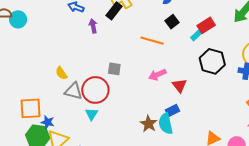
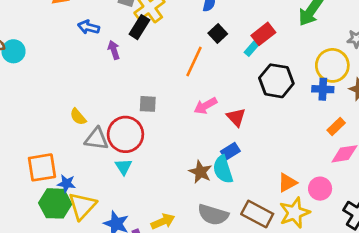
orange line: (152, 41) -> (194, 61), turned -75

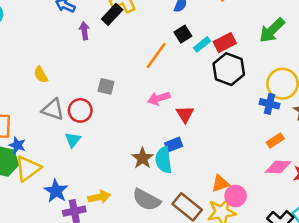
cyan rectangle: (253, 47) -> (202, 44), moved
black hexagon: (276, 81) -> (229, 69), moved
yellow semicircle: (78, 117) -> (41, 75), moved
red circle: (125, 134) -> (80, 110), size x0.7
pink circle: (320, 189) -> (236, 196), moved

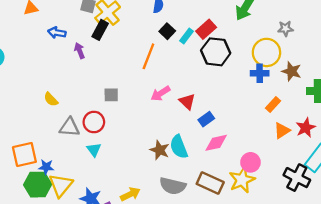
blue rectangle: (174, 145) -> (206, 119), moved
pink diamond: (278, 167) -> (216, 143), moved
orange triangle: (220, 183) -> (282, 131), moved

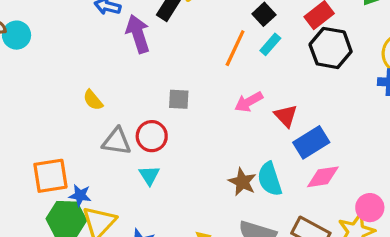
cyan rectangle: (186, 36) -> (270, 44), moved
purple arrow: (79, 51) -> (138, 34), size x1.6
blue rectangle: (206, 119) -> (311, 142), size x1.5

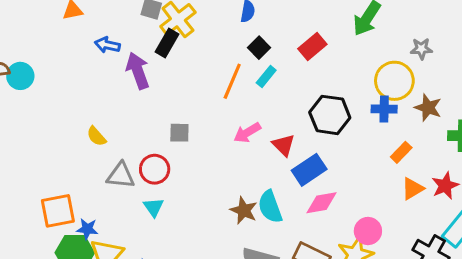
black hexagon: (331, 48) -> (330, 115), moved

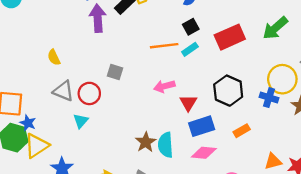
red rectangle: (312, 46) -> (230, 37), size x1.4
orange line: (232, 81) -> (164, 46), turned 44
orange rectangle: (401, 152) -> (242, 131), moved

